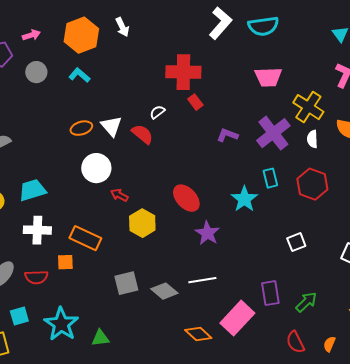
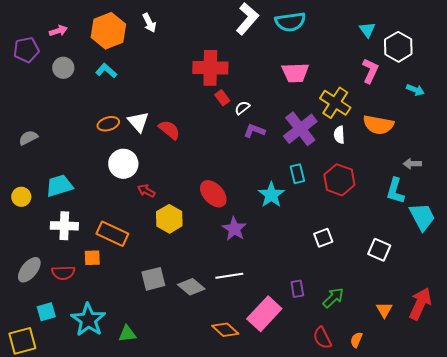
white semicircle: (157, 112) -> (242, 108), moved
purple rectangle: (270, 293) -> (297, 289), size x0.7

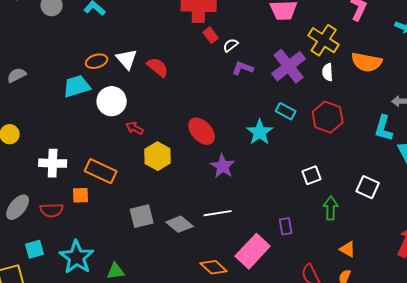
cyan rectangle: (297, 174) -> (286, 111), turned -48
cyan trapezoid: (59, 186) -> (77, 86), moved
green arrow: (333, 298) -> (331, 208), moved, turned -45
orange triangle: (384, 310) -> (348, 249), moved, turned -30

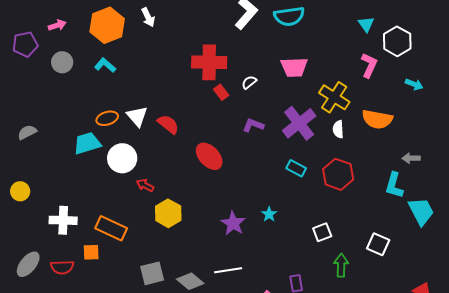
white semicircle: (231, 45) -> (249, 82), moved
red ellipse: (202, 131) -> (209, 156), moved
cyan star: (260, 132) -> (269, 214), moved, size x0.6

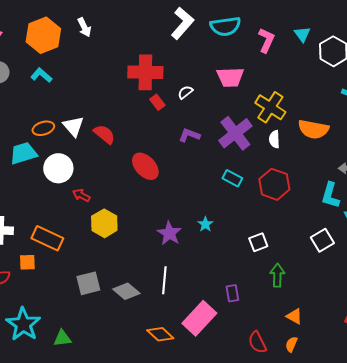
pink L-shape: (369, 65) -> (266, 40), moved
white square: (378, 244) -> (322, 240), moved, turned 35
white line: (228, 270) -> (164, 280), turned -76

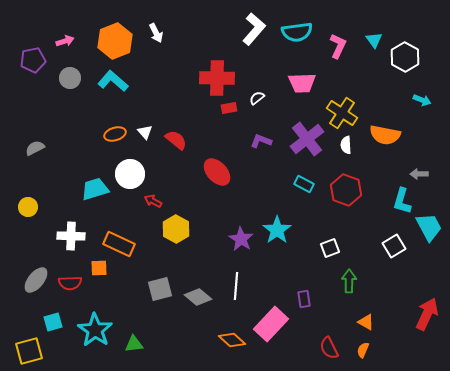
cyan L-shape: (41, 75) -> (113, 81), size x1.4
red rectangle: (157, 102) -> (229, 108), turned -63
white triangle: (73, 126) -> (145, 132), size x0.7
cyan trapezoid: (23, 153) -> (95, 189), moved
cyan star: (205, 224) -> (277, 230), size x1.8

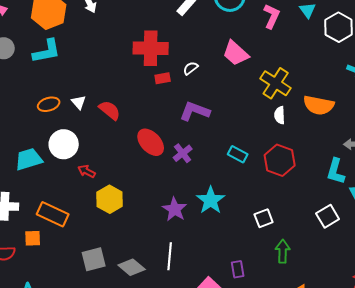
cyan L-shape: (113, 81) -> (47, 51), turned 128
pink trapezoid: (302, 83) -> (236, 53), turned 44
purple cross: (307, 139) -> (183, 153), moved, size x0.6
purple L-shape: (261, 141) -> (195, 111), size x1.4

